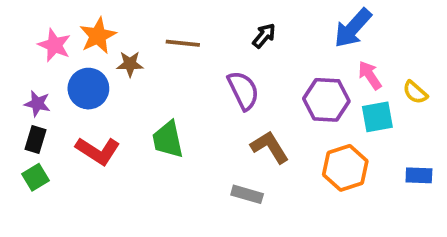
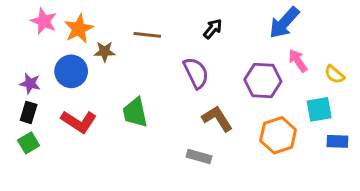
pink star: (54, 45) -> (44, 21), moved
cyan square: (377, 117) -> (319, 109), moved

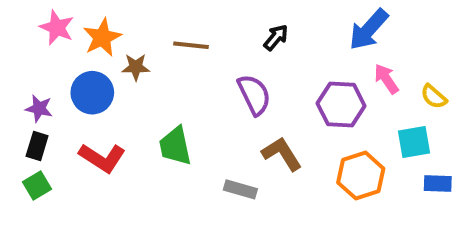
gray rectangle: (199, 157) -> (240, 189), moved

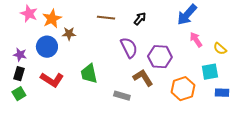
brown line: (191, 45) -> (106, 18), moved
purple hexagon: (341, 105) -> (160, 57), moved

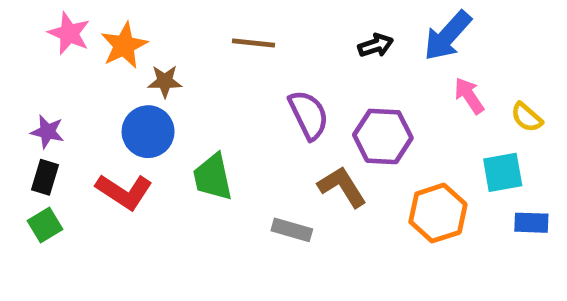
black arrow: (140, 19) -> (376, 45), moved, turned 32
blue circle: (47, 47) -> (148, 132), moved

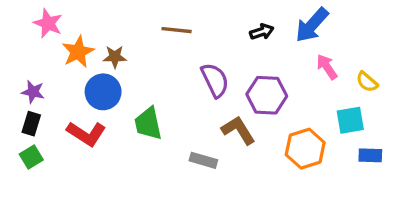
orange star: (124, 45) -> (78, 52), moved

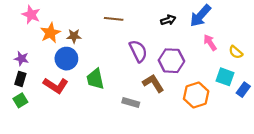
cyan square: (350, 120) -> (225, 77), turned 30
blue rectangle: (370, 155) -> (243, 90), moved, turned -56

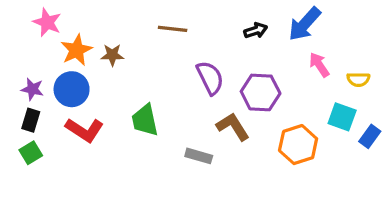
yellow semicircle: (236, 52) -> (358, 79), turned -40
blue circle: (66, 59) -> (72, 89), moved

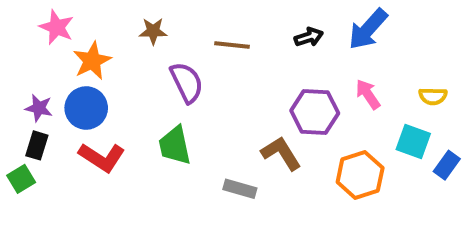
brown line: (173, 29) -> (232, 45), moved
brown star: (112, 55) -> (153, 31), moved
pink arrow: (319, 65) -> (368, 94), moved
purple semicircle: (210, 78) -> (187, 82), moved
green square: (31, 153) -> (21, 179), moved

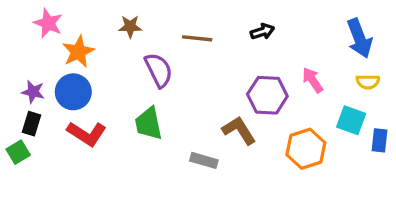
blue arrow: (368, 29) -> (359, 38), moved, turned -63
blue rectangle: (447, 165) -> (380, 140), turned -30

